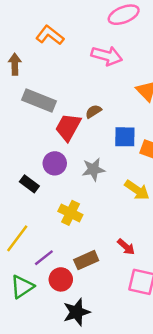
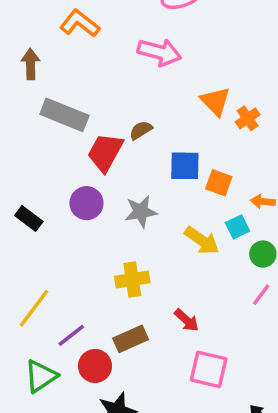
black rectangle: (29, 184) -> (29, 218), moved
yellow cross: (70, 213) -> (132, 279), moved, turned -35

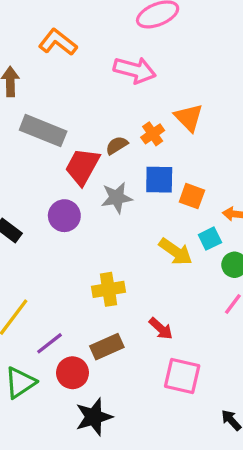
orange cross: (248, 118) -> (153, 134), moved
gray star: (141, 212) -> (117, 198), moved

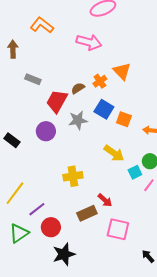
gray rectangle: (43, 131) -> (33, 79), size x0.6
blue square: (159, 180) -> (104, 109), turned 30
cyan square: (210, 239) -> (135, 172), moved
brown rectangle: (107, 347) -> (87, 213), moved

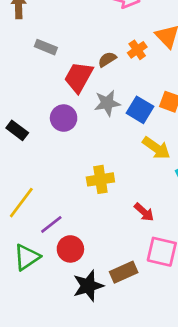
blue square: (104, 109) -> (140, 110), moved
brown rectangle: (87, 213) -> (124, 272), moved

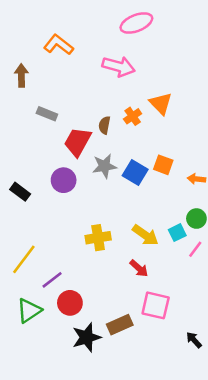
brown semicircle: (107, 59) -> (104, 125), turned -48
yellow arrow: (156, 148) -> (145, 235), moved

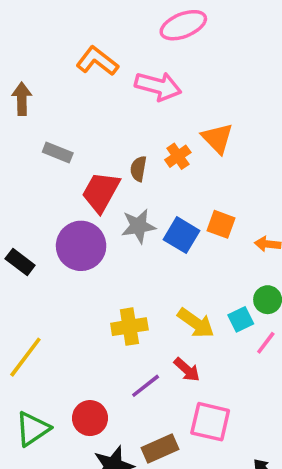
orange L-shape: (58, 45) -> (97, 61), moved
purple circle: (64, 180) -> (81, 246), size x1.4
purple line: (52, 280) -> (146, 386), moved

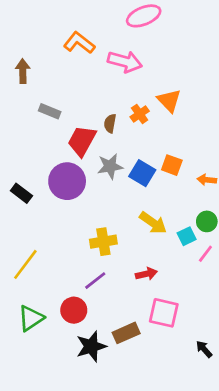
yellow arrow: (196, 323) -> (153, 223), moved
red arrow: (187, 370) -> (146, 274), turned -55
purple line: (146, 386) -> (95, 281), moved

